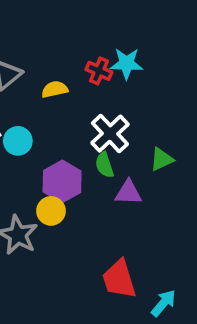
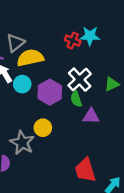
yellow semicircle: (55, 89) -> (30, 58), moved, size x1.6
green triangle: (162, 159) -> (112, 84), moved
purple hexagon: (62, 181) -> (50, 92), moved

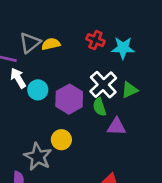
cyan star: (90, 36) -> (123, 48), moved
yellow semicircle: (30, 58) -> (51, 44), moved, size x0.6
green triangle: (112, 84) -> (130, 90), moved

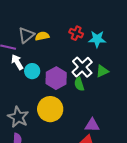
purple triangle: (116, 127) -> (92, 125), moved
yellow circle: (61, 140) -> (50, 109), size x1.6
gray star: (38, 157) -> (18, 117), moved

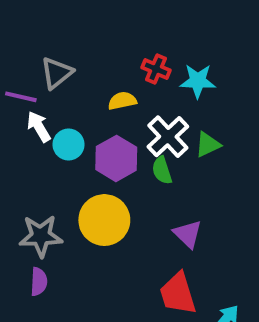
yellow semicircle: (42, 36) -> (122, 101), moved
gray star: (18, 117) -> (41, 236), turned -30
purple triangle: (92, 125) -> (188, 234), moved, turned 42

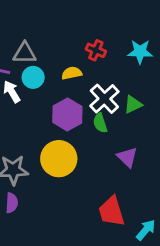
gray triangle: (57, 73) -> (25, 53), turned 40
cyan star: (198, 81) -> (140, 52), moved
cyan circle: (69, 145) -> (33, 77), moved
purple triangle: (188, 234) -> (127, 157), moved

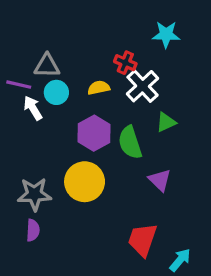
cyan star: (140, 52) -> (166, 34), moved
white cross: (104, 99) -> (143, 86), moved
green semicircle: (100, 123) -> (130, 143), size x1.5
red trapezoid: (112, 211) -> (143, 240), turned 36

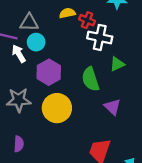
white cross: (143, 86) -> (100, 37), turned -35
yellow semicircle: (99, 88) -> (67, 13), moved
purple hexagon: (94, 133) -> (49, 72), moved
gray star: (34, 194) -> (19, 100), moved

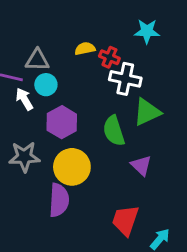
green triangle: (117, 64) -> (147, 112), size x1.5
purple semicircle: (19, 144) -> (59, 200), moved, size x1.6

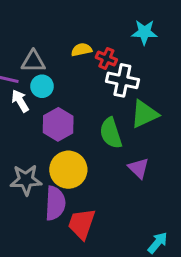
gray star: (24, 157) -> (26, 180), moved
red trapezoid: (125, 220) -> (82, 224), moved

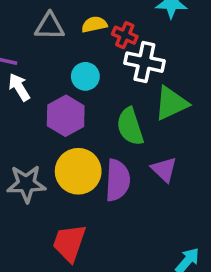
gray triangle: (33, 61) -> (50, 26), moved
cyan circle: (42, 86) -> (85, 76), moved
purple semicircle: (55, 203) -> (118, 180), moved
red trapezoid: (82, 224) -> (69, 243), moved

